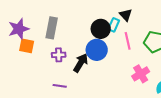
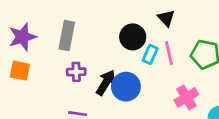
cyan rectangle: (114, 25) -> (150, 54), moved
orange square: (27, 46) -> (20, 71), moved
blue circle: (97, 50) -> (126, 87), moved

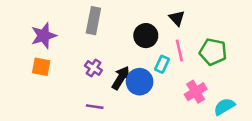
gray rectangle: (67, 36) -> (93, 21), moved
cyan rectangle: (150, 54) -> (162, 64), moved
purple cross: (76, 72) -> (93, 68), turned 35

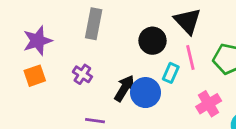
black triangle: (177, 18) -> (188, 21), size x1.5
orange square: (41, 67) -> (35, 76), turned -30
purple cross: (93, 68) -> (82, 74), moved

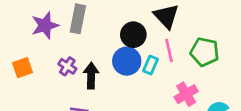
purple star: (38, 41) -> (45, 25), moved
black arrow: (124, 88) -> (91, 76), moved, turned -30
blue circle: (145, 93) -> (127, 61), moved

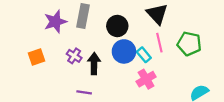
black circle: (133, 35) -> (117, 26), moved
cyan rectangle: (150, 65) -> (144, 55), turned -64
pink cross: (186, 94) -> (146, 79), moved

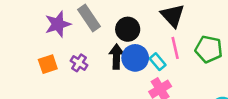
gray rectangle: (83, 16) -> (89, 18), turned -45
orange square: (37, 57) -> (48, 64), moved
black arrow: (94, 64) -> (116, 57), moved

